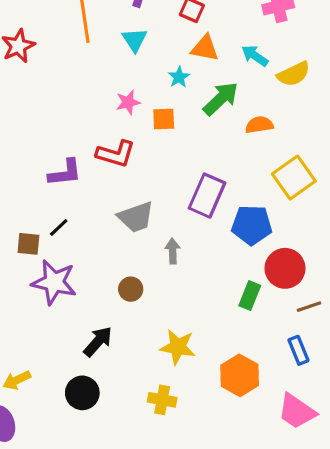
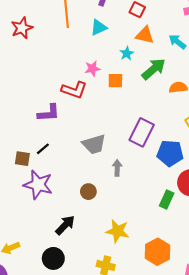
cyan triangle: (135, 40) -> (99, 27), turned 36
red L-shape: (116, 154) -> (74, 90), moved

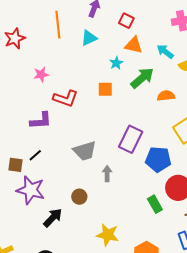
pink star: (92, 68) -> (41, 75), moved
green rectangle: (167, 200) -> (155, 204), turned -54
black arrow: (65, 225) -> (53, 218), moved

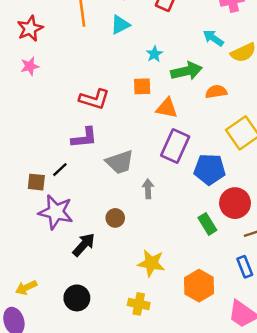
orange triangle: (134, 45) -> (167, 108), moved
pink star: (41, 75) -> (30, 66), moved
green arrow: (142, 78) -> (187, 71), turned 30
purple L-shape: (41, 121) -> (84, 138), moved

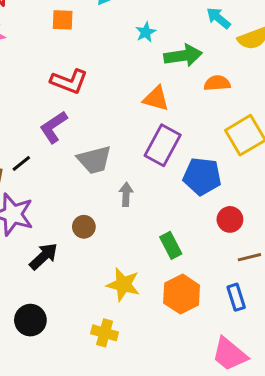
orange square: (142, 86) -> (63, 20), moved
purple L-shape: (84, 138) -> (54, 127), turned 148
red circle: (235, 203) -> (230, 219), size x0.7
green rectangle: (207, 224) -> (171, 245), moved
orange hexagon: (199, 286) -> (182, 294), moved

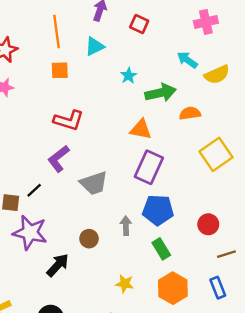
blue pentagon: (202, 176) -> (158, 210), moved
gray arrow: (126, 194) -> (126, 226), moved
yellow star: (123, 285) -> (125, 284), size x0.7

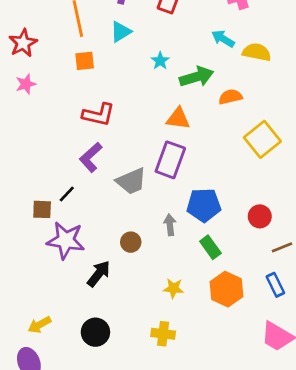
yellow semicircle: (217, 74) -> (257, 52), turned -140
purple rectangle: (149, 167) -> (170, 160), moved

